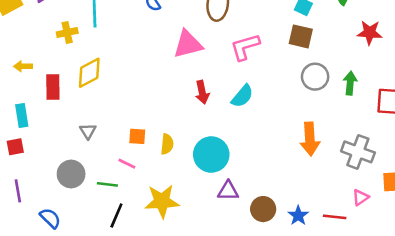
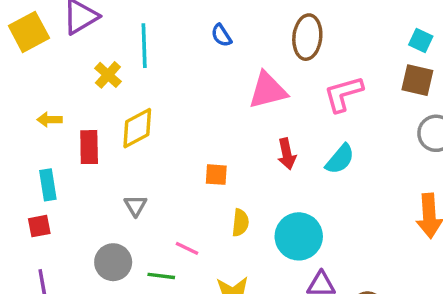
yellow cross: (67, 33) -> (108, 75), turned -36
orange square: (137, 136) -> (216, 175), moved

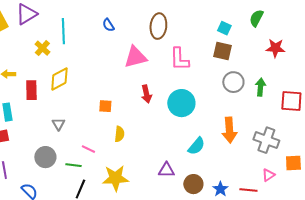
pink L-shape: (343, 94) -> (179, 59), turned -75
cyan semicircle: (340, 159) -> (196, 146), moved
cyan circle: (299, 236) -> (181, 103), moved

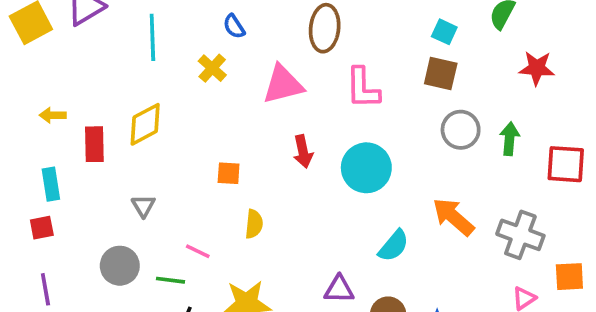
yellow cross: (42, 48) -> (212, 68), moved
orange arrow: (229, 130) -> (453, 217), turned 135

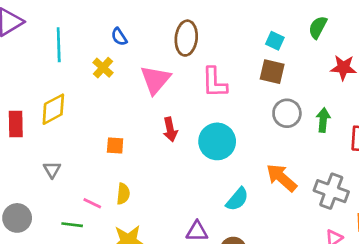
pink triangle: (283, 84) -> (155, 80), turned -36
yellow semicircle: (254, 224) -> (123, 194), moved
gray circle: (120, 266) -> (17, 218), moved

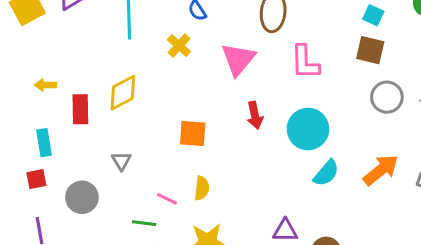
orange square: (115, 145) -> (193, 134), size x1.4
orange arrow: (282, 178) -> (381, 170), turned 100
cyan semicircle: (237, 199) -> (326, 173), moved
gray circle: (17, 218) -> (82, 197), moved

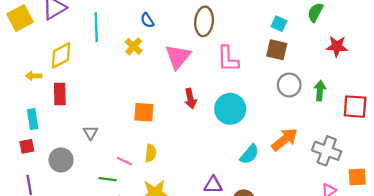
yellow diamond: (123, 93) -> (61, 55), moved
cyan semicircle: (326, 173) -> (249, 154), moved

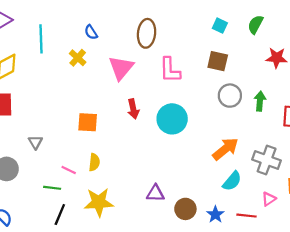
cyan square: (279, 24) -> (220, 26), moved
cyan semicircle: (249, 154) -> (232, 181), moved

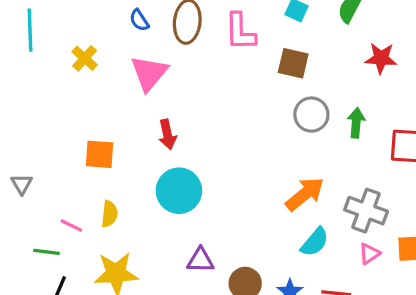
blue semicircle: (91, 32) -> (139, 20), moved
pink L-shape: (170, 70) -> (240, 32), moved
cyan circle: (172, 119) -> (179, 191), moved
pink triangle: (269, 199) -> (369, 254), moved

